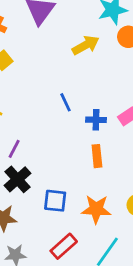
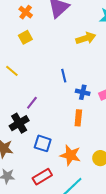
purple line: (14, 149) -> (32, 103), moved

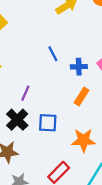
orange rectangle: (78, 118) -> (81, 96), turned 42
blue square: (43, 143) -> (48, 123), moved

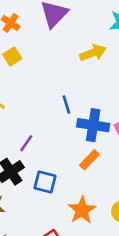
blue cross: (79, 67) -> (93, 125), size x1.6
orange star: (84, 140) -> (82, 210), turned 30

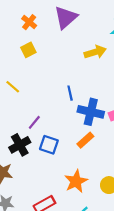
blue square: (45, 182) -> (49, 145), moved

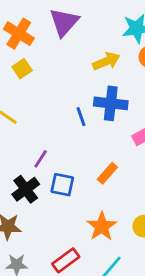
orange cross: (29, 22) -> (19, 34), size x1.5
blue cross: (91, 112) -> (111, 103), moved

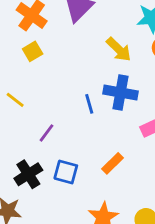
yellow arrow: (106, 61) -> (119, 49), turned 64
purple line: (41, 159) -> (46, 133), moved

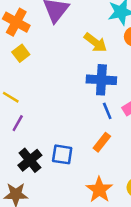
blue line: (89, 104) -> (107, 111), moved
purple line: (46, 133) -> (18, 123), moved

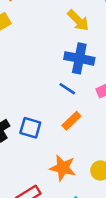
blue line: (107, 111) -> (67, 89), moved, turned -42
orange star: (99, 190) -> (63, 168), turned -30

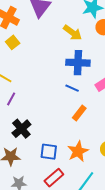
blue square: (30, 128) -> (49, 152), moved
orange star: (63, 168) -> (78, 151), turned -30

